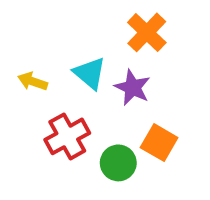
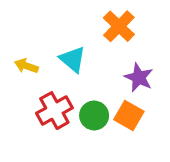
purple star: (133, 88) -> (139, 77), moved
green circle: (118, 163) -> (94, 116), moved

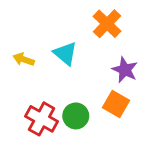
red cross: (54, 111) -> (42, 119), moved, turned -32
green circle: (94, 116) -> (76, 116), moved

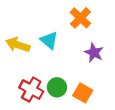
yellow arrow: (24, 59) -> (18, 45), size x1.5
orange square: (116, 104) -> (83, 93), moved

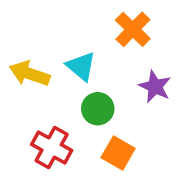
green circle: (57, 87) -> (98, 109), moved
orange square: (83, 93) -> (118, 153), moved

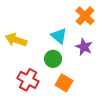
orange cross: (133, 29) -> (85, 16), moved
cyan triangle: (81, 66) -> (59, 36), moved

